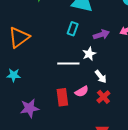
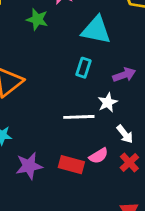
red rectangle: (62, 97) -> (71, 165), turned -66
purple star: (30, 108) -> (29, 166), moved

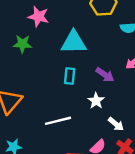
purple arrow: (124, 75) -> (105, 75), turned 66
white line: (79, 117) -> (58, 121), moved

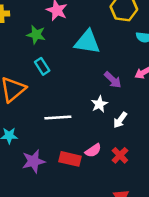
cyan rectangle: (70, 76) -> (42, 66), moved, turned -49
white arrow: (116, 124) -> (120, 120), moved, turned 77

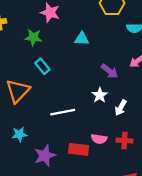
cyan triangle: (87, 42) -> (82, 39), size x0.6
pink semicircle: (93, 150) -> (99, 139), turned 49
red cross: (120, 155) -> (125, 141), turned -35

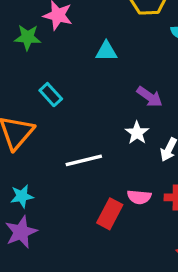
green star: (33, 37) -> (28, 37), moved
red rectangle: (78, 149) -> (110, 214), turned -66
purple star: (45, 156) -> (21, 232), moved

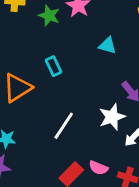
white star: (137, 133) -> (112, 117), size x1.4
white line: (84, 160) -> (64, 126), turned -60

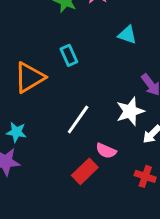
pink semicircle: (98, 168) -> (106, 151), moved

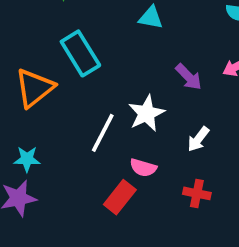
cyan rectangle: (69, 55) -> (80, 53), size x1.6
white star: (130, 111) -> (146, 113), moved

